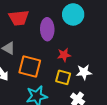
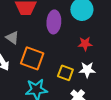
red star: (64, 55) -> (85, 44), moved

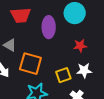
yellow square: (65, 73) -> (63, 75), turned -35

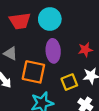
cyan circle: (75, 13) -> (50, 19), moved
purple ellipse: (49, 27) -> (53, 51), moved

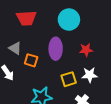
cyan circle: (50, 19) -> (69, 20), moved
orange square: (33, 72) -> (31, 60), moved, size x0.6

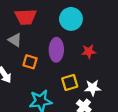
gray triangle: (15, 48) -> (15, 40), moved
white star: (90, 75) -> (93, 88), moved

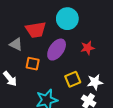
red trapezoid: (26, 17) -> (36, 30), moved
purple ellipse: (56, 50) -> (57, 50), turned 40

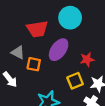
gray triangle: (16, 44) -> (18, 52), moved
red star: (88, 48) -> (87, 60), moved

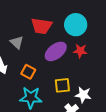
red star: (87, 60) -> (80, 51), moved
orange square: (34, 64) -> (28, 72), moved

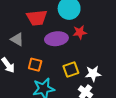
purple ellipse: (56, 51) -> (56, 39), turned 45

